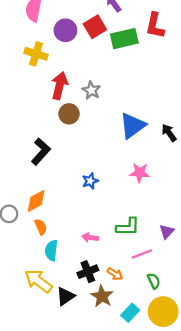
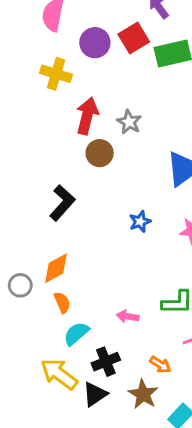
blue star: (90, 181) -> (140, 222), moved
cyan semicircle: (51, 250) -> (76, 334), turned 42
black cross: (88, 272) -> (106, 362), moved

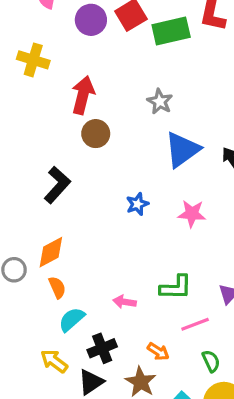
yellow cross: (56, 74) -> (33, 60), moved
gray star: (129, 122) -> (160, 102), moved
yellow arrow: (59, 374) -> (54, 361), size x0.7

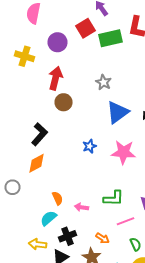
purple circle: (91, 20) -> (58, 42), moved
pink star: (192, 214) -> (124, 152), size x1.4
orange diamond: (51, 252) -> (36, 163), moved
orange semicircle: (57, 287) -> (58, 198), moved
yellow arrow: (54, 361) -> (38, 244), turned -30

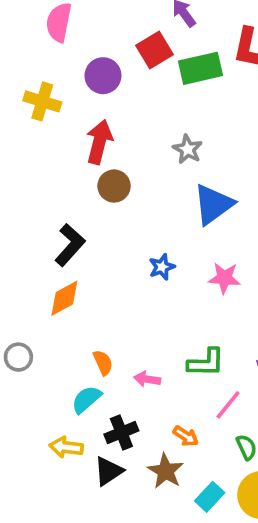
pink star: (124, 152) -> (224, 278), size x0.7
gray circle: (12, 187) -> (18, 357), moved
pink line: (126, 221) -> (228, 405), turned -30

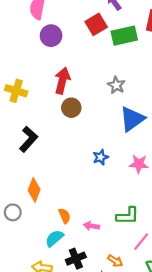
purple circle: (103, 76) -> (51, 36), moved
yellow cross: (42, 101) -> (16, 91), moved
black L-shape: (70, 245) -> (29, 139), moved
orange diamond: (64, 298) -> (34, 190), moved, turned -40

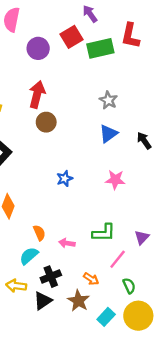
purple circle: (51, 36) -> (38, 48), moved
gray star: (116, 85) -> (108, 100), moved
blue triangle: (132, 119) -> (108, 134), size x0.7
blue star: (101, 157) -> (65, 179), moved

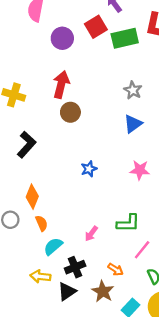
orange semicircle: (39, 233) -> (42, 223), moved
pink arrow: (67, 243) -> (91, 234), turned -63

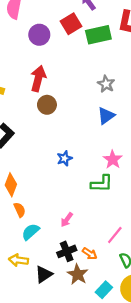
pink star: (140, 170) -> (113, 159), turned 30
green L-shape: (128, 223) -> (102, 184), moved
black cross: (75, 267) -> (67, 251), moved

